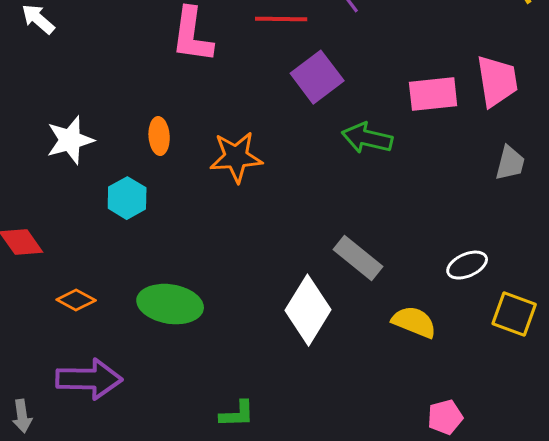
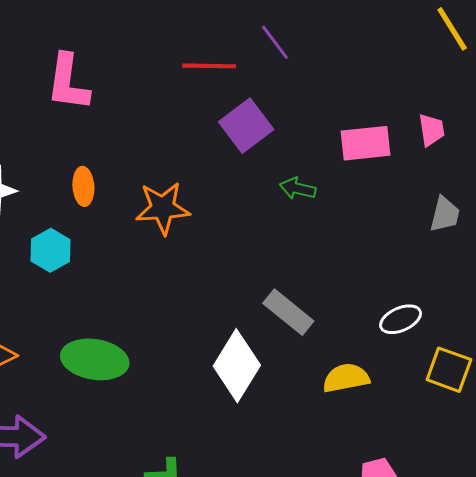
pink L-shape: (192, 35) -> (68, 82), moved
pink trapezoid: (497, 81) -> (431, 130), size x0.6
green arrow: (367, 138) -> (298, 188), size x0.7
yellow semicircle: (414, 322) -> (346, 378), turned -33

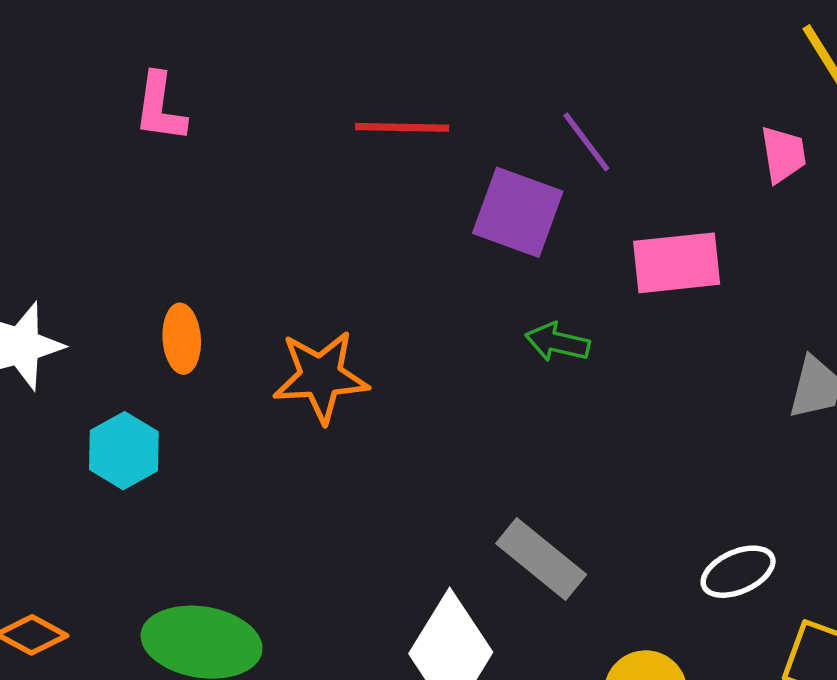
purple line: (275, 42) -> (586, 142), moved
pink L-shape: (68, 82) -> (160, 107), moved, size x0.7
purple square: (246, 126) -> (518, 212), moved, turned -33
pink trapezoid: (431, 130) -> (783, 154), moved

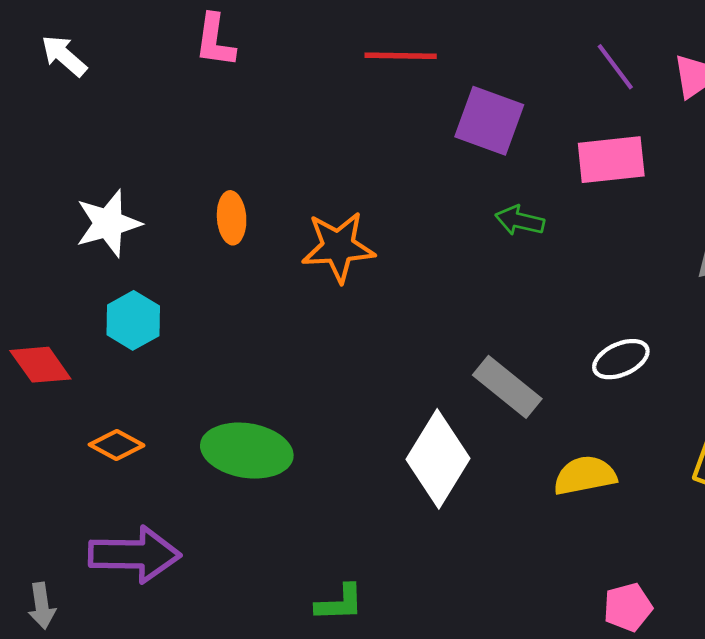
purple line: (586, 142) -> (615, 67), moved
cyan hexagon: (124, 451) -> (133, 320), moved
white ellipse: (738, 572) -> (621, 359), moved

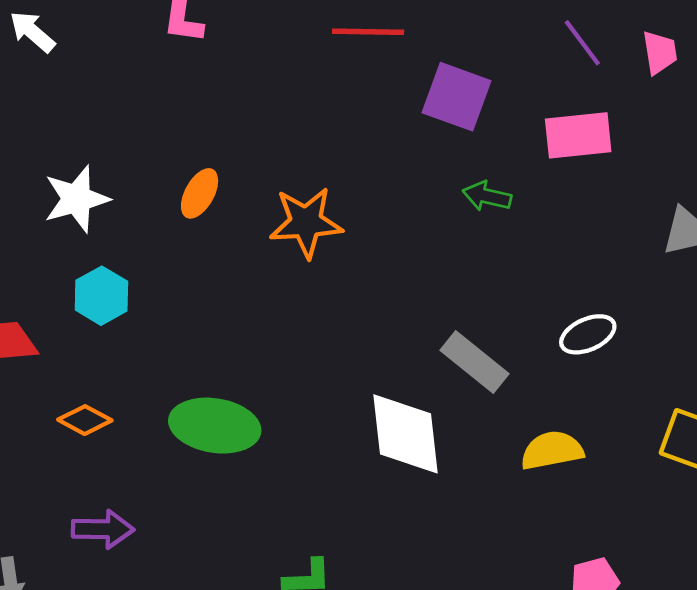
orange ellipse: (232, 218) -> (200, 193), turned 33
white diamond: (438, 459) -> (405, 434), turned -38
purple arrow: (135, 554) -> (103, 529), size x0.7

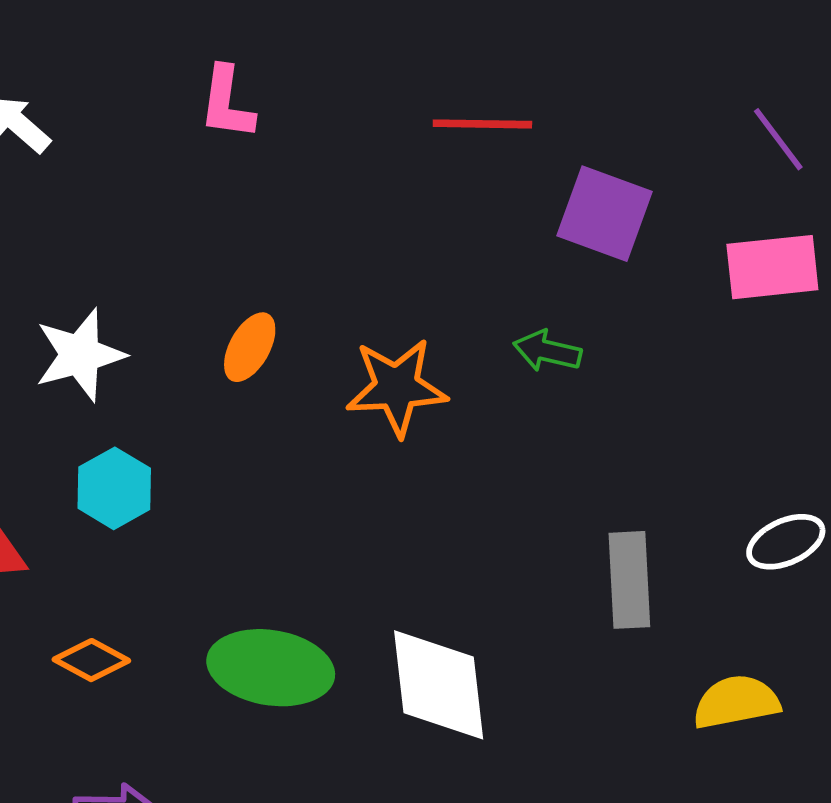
green arrow: (487, 196) -> (547, 351), moved
gray rectangle: (475, 362) -> (629, 580), turned 48
white diamond: (405, 434) -> (439, 685), moved

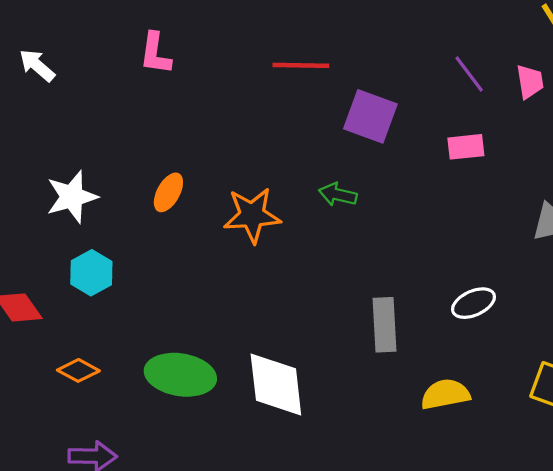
pink rectangle: (772, 267) -> (466, 147), size x0.7

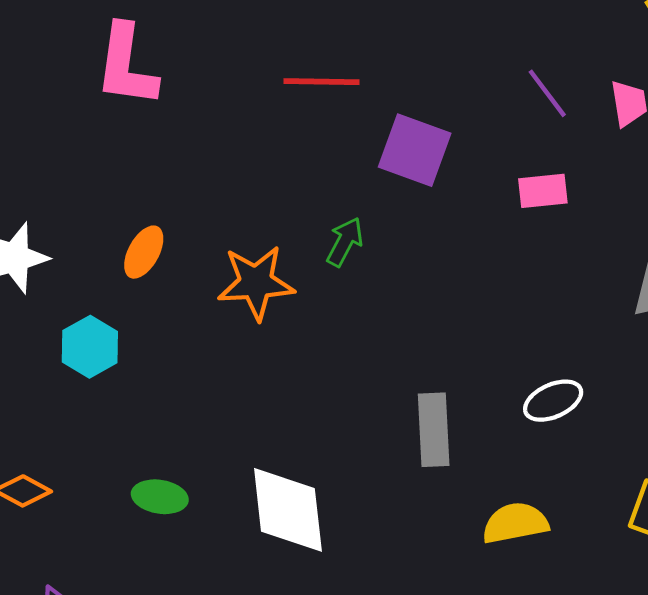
pink L-shape: (155, 53) -> (126, 66), size x1.5
green arrow: (338, 195) -> (345, 242), moved, turned 105
cyan hexagon: (91, 273) -> (90, 347), moved
green ellipse: (180, 375) -> (160, 497), size x0.6

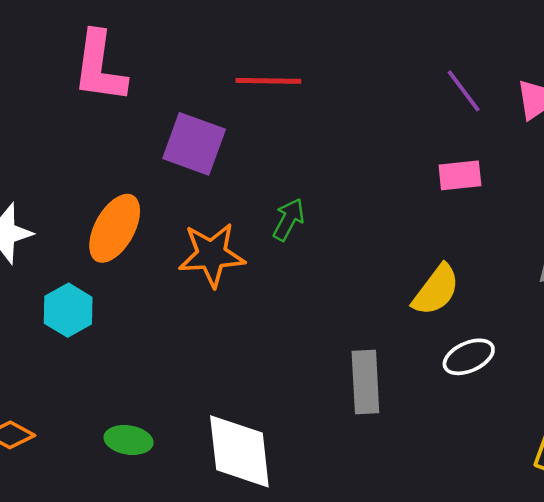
purple square: (415, 150) -> (194, 144), moved
orange ellipse: (144, 252) -> (115, 228), size x1.5
yellow semicircle: (515, 523) -> (436, 290), moved, turned 138

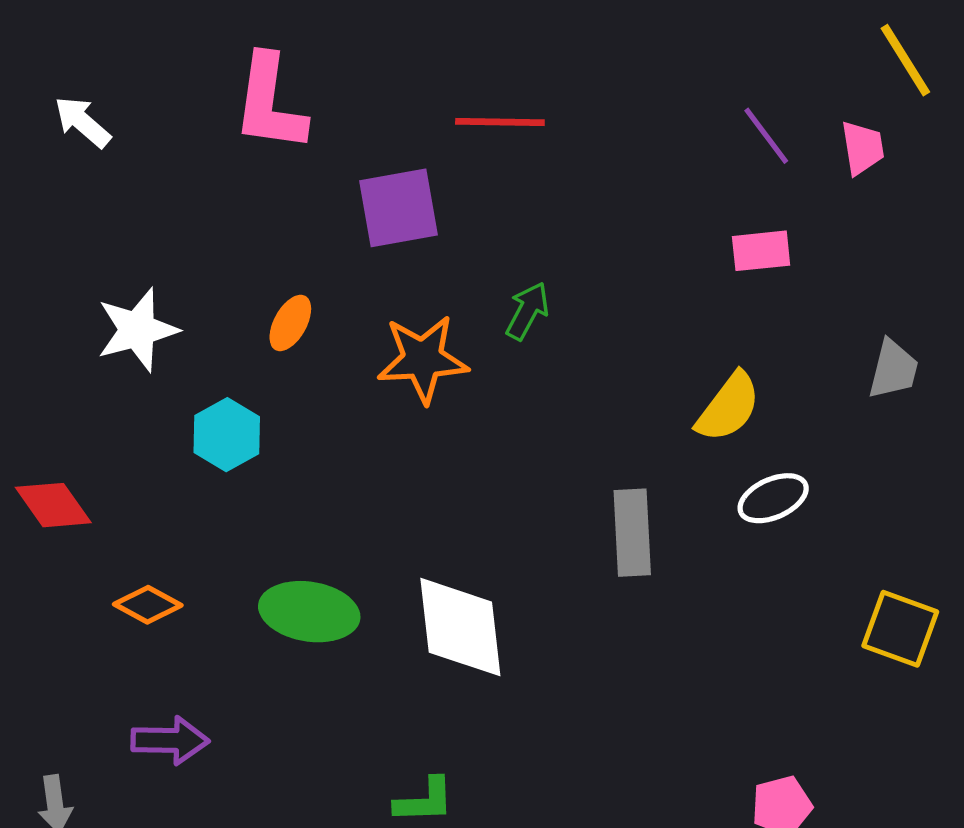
purple square: (194, 144) -> (399, 208), turned -30
orange ellipse: (115, 228) -> (290, 323), size x0.6
green ellipse: (129, 440) -> (309, 612), size x1.5

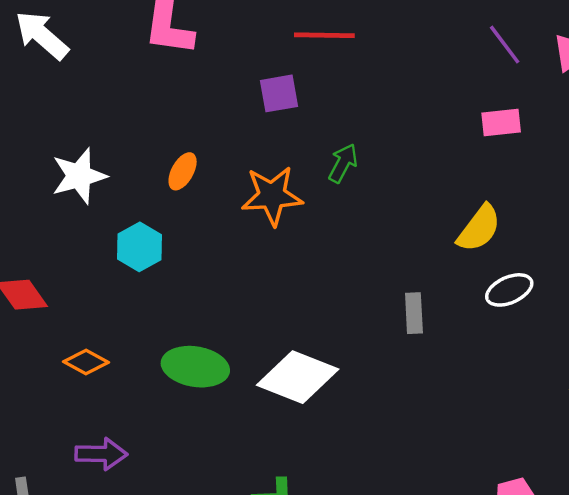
white arrow: (82, 122) -> (42, 35), size x1.4
purple square: (399, 208) -> (279, 93), moved, size x0.7
gray rectangle: (632, 533) -> (414, 313), size x0.7
white diamond: (460, 627) -> (298, 377), turned -62

